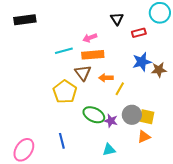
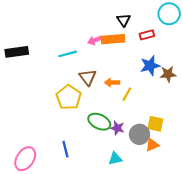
black rectangle: (25, 20) -> (17, 52), moved
orange rectangle: (93, 55) -> (113, 39), moved
gray circle: (132, 115) -> (139, 134), moved

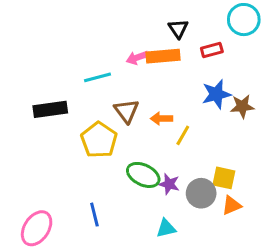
black rectangle: (17, 52) -> (50, 109), moved
orange triangle: (152, 145) -> (232, 205), moved

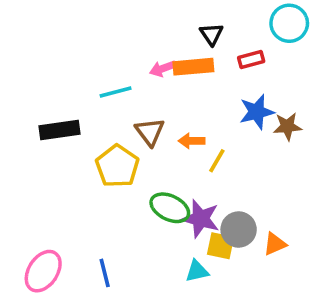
yellow square: (224, 178) -> (220, 246), moved
purple star: (169, 184) -> (201, 219), size x1.5
blue line: (94, 215) -> (105, 273), moved

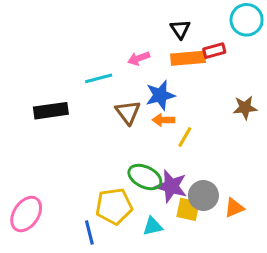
orange rectangle: (193, 67) -> (188, 58), moved
blue star: (257, 112) -> (160, 95), moved
yellow pentagon: (117, 166) -> (114, 206), moved, turned 30
pink ellipse: (43, 271) -> (26, 214), moved
cyan triangle: (197, 271) -> (153, 226), moved

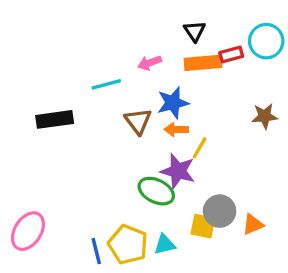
cyan circle: (247, 20) -> (266, 41), moved
purple star: (171, 186) -> (178, 171), moved
yellow pentagon: (114, 206) -> (128, 244), moved, turned 30

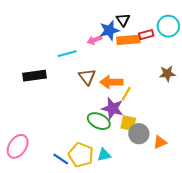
blue star: (173, 103) -> (109, 30), moved
orange arrow: (176, 129) -> (111, 82), size x1.5
yellow square: (203, 226) -> (128, 123), moved
blue line: (96, 251) -> (61, 159), turned -42

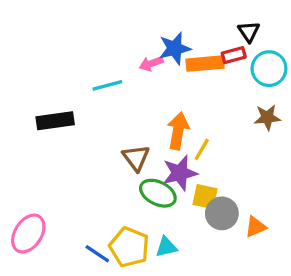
black triangle: (123, 20) -> (249, 32), moved
cyan circle: (168, 26) -> (269, 69), moved
brown triangle: (87, 77) -> (136, 158), moved
orange arrow: (111, 82) -> (178, 131), turned 100
purple star: (112, 108) -> (180, 173), turned -30

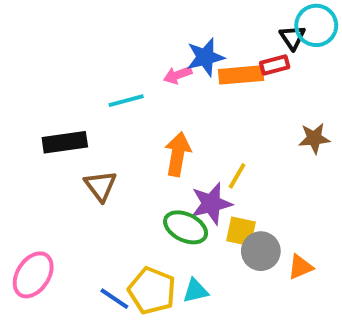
cyan circle: (269, 69) -> (316, 25), moved
orange arrow: (178, 131) -> (178, 154), moved
brown triangle: (136, 158) -> (100, 186), moved

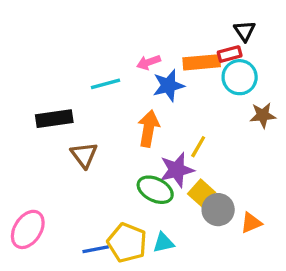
cyan circle: (316, 25) -> (240, 77), moved
blue star: (205, 57) -> (168, 85), moved
yellow square: (241, 231) -> (202, 193), turned 30
blue line: (114, 299) -> (96, 249), turned -45

